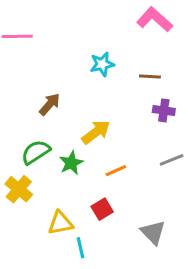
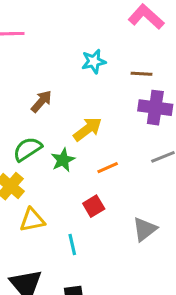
purple cross: (164, 110) -> (155, 108), size x1.5
yellow triangle: (60, 223) -> (32, 220), moved
gray triangle: (153, 232) -> (145, 229), turned 36

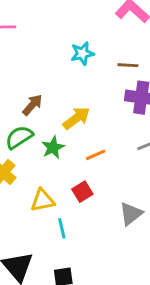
brown arrow: (41, 101) -> (32, 105), moved
yellow triangle: (32, 220) -> (43, 200), moved

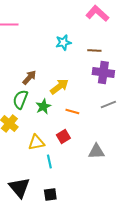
green semicircle: (19, 137) -> (20, 99), turned -36
orange line: (96, 155) -> (72, 111), turned 40
gray triangle: (131, 214) -> (96, 151), turned 36

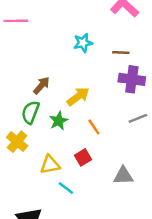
orange line: (72, 111) -> (94, 127), turned 40
cyan line: (49, 161) -> (66, 188), turned -40

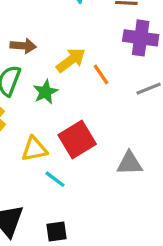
brown arrow: (41, 85) -> (23, 46), turned 54
orange line: (94, 127) -> (101, 74), moved
red square: (83, 157) -> (77, 139), size x1.6

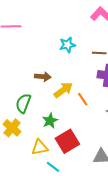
brown arrow: (23, 46) -> (43, 77), moved
green star: (45, 92) -> (50, 121), moved

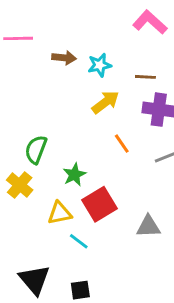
brown arrow: (43, 77) -> (64, 58), moved
yellow arrow: (63, 90) -> (105, 102), moved

